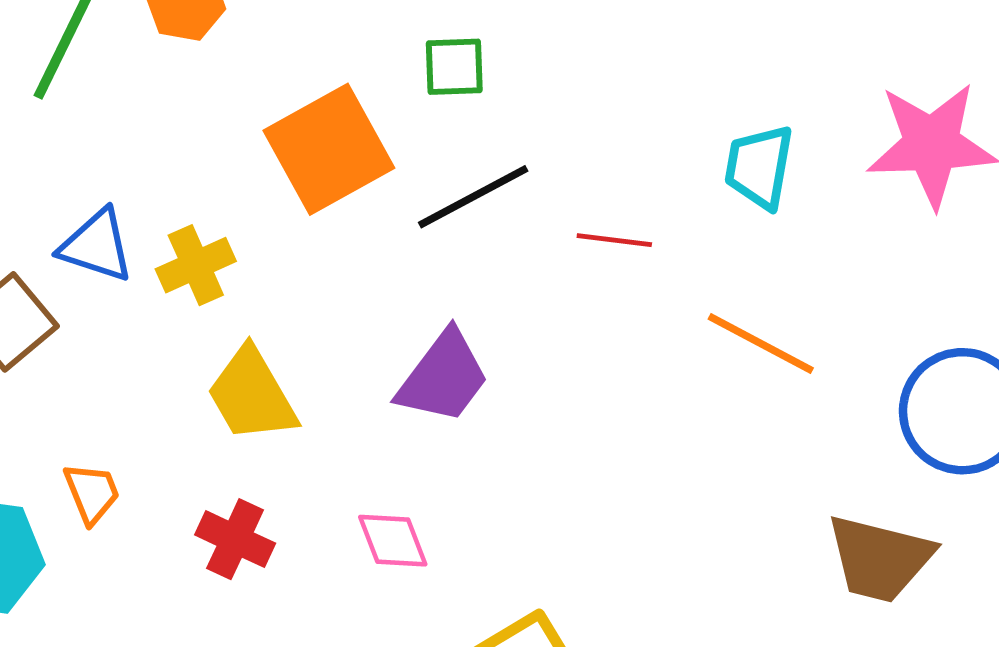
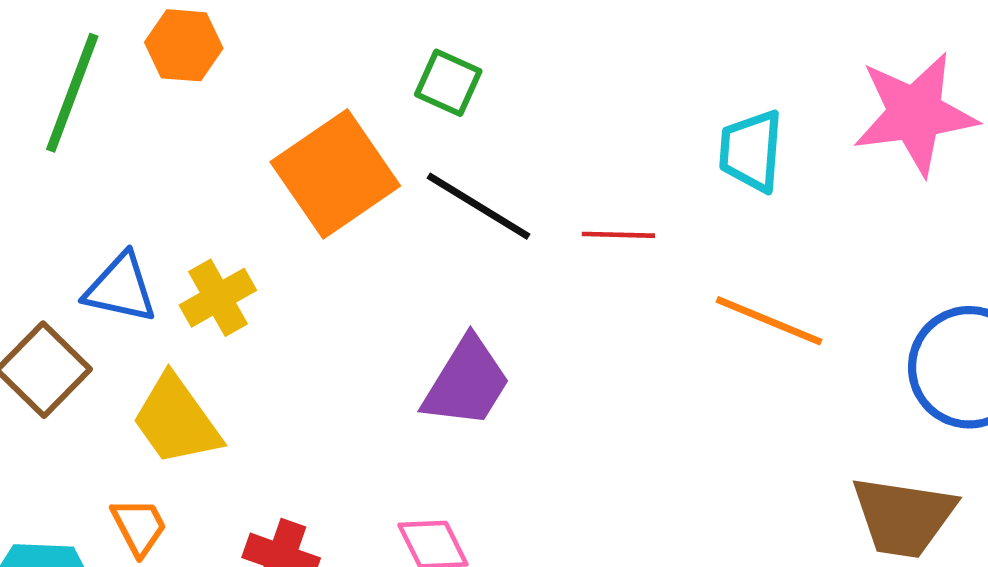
green square: (454, 67) -> (448, 83), turned 32
black line: (473, 197) -> (478, 206), turned 65
yellow trapezoid: (252, 395) -> (176, 420), moved

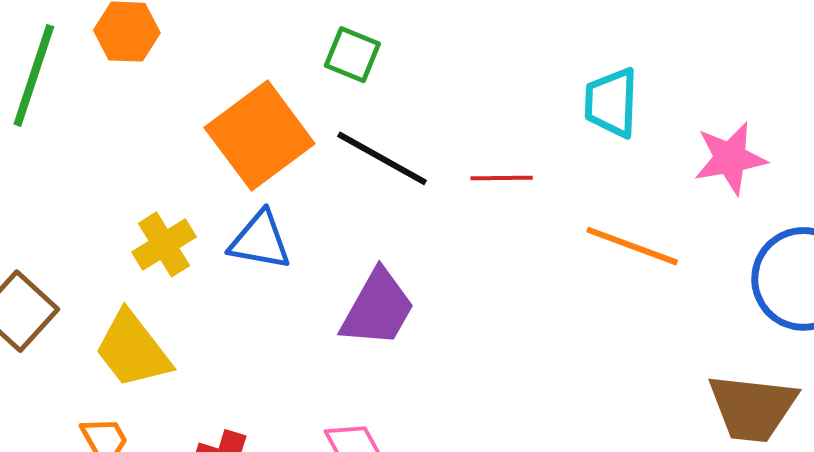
pink star: (915, 114) -> (730, 158), moved, size x0.7
blue triangle: (120, 288) -> (260, 241), moved

